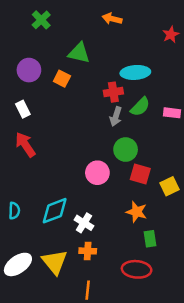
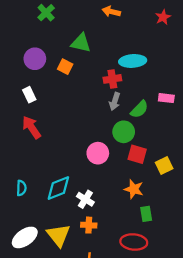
red star: (171, 35) -> (163, 17), moved
green semicircle: (140, 107) -> (139, 109), moved

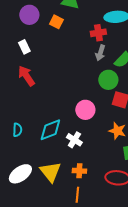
pink circle: (98, 153) -> (85, 110), moved
orange cross: (89, 225) -> (79, 171), moved

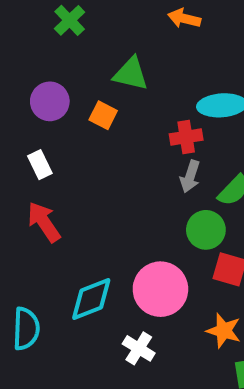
pink circle: (85, 110) -> (160, 289), size x1.4
cyan semicircle: (17, 130) -> (26, 329), size x1.5
cyan diamond: (50, 130) -> (91, 299), moved

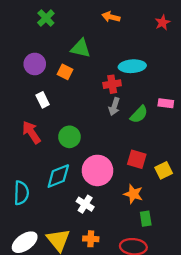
white rectangle: (40, 165) -> (43, 100), moved
green circle: (206, 230) -> (69, 137), moved

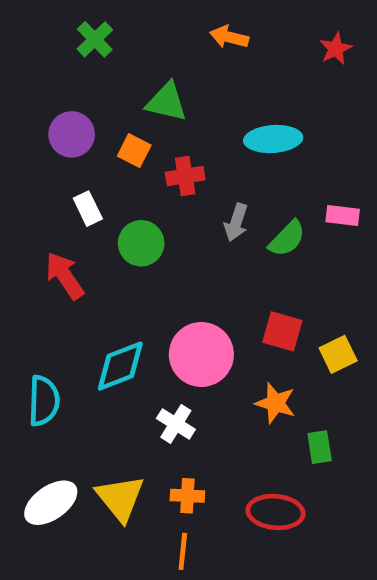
red cross: (112, 84) -> (185, 176), moved
green circle: (69, 137) -> (141, 243), moved
green rectangle: (146, 219) -> (320, 447), moved

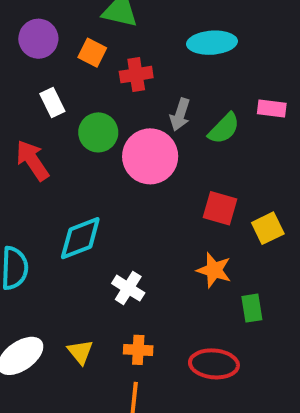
pink circle: (201, 354) -> (150, 156), moved
yellow triangle: (120, 498) -> (80, 352), size x0.6

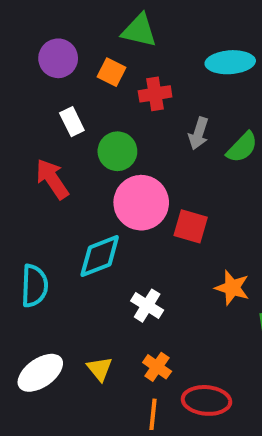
pink circle: (150, 156) -> (141, 203), moved
red square: (220, 208) -> (191, 226), moved
orange cross: (138, 350) -> (157, 367), turned 32
red ellipse: (214, 364) -> (206, 400), moved

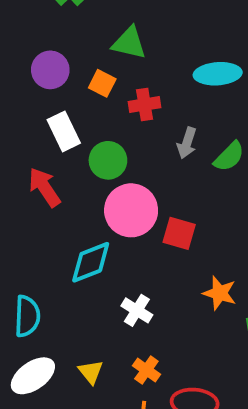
white rectangle: (72, 122) -> (64, 131), size x1.4
cyan semicircle: (34, 286) -> (27, 316), moved

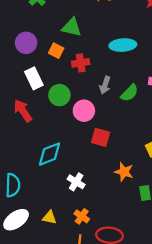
pink circle: (131, 210) -> (84, 111), moved, size x0.7
yellow triangle: (91, 372) -> (49, 217), turned -40

